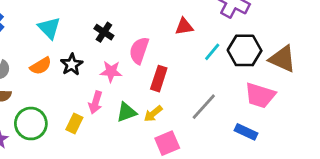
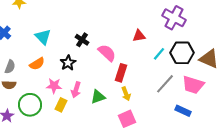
pink semicircle: (139, 50) -> (107, 53), turned 114
black star: (72, 64) -> (68, 63), moved
pink star: (111, 72) -> (54, 86), moved
gray line: (204, 107) -> (165, 84), moved
yellow arrow: (153, 114) -> (126, 94), moved, turned -72

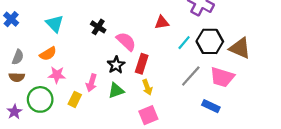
black star: (68, 63) -> (116, 65), moved
pink star: (54, 86) -> (57, 75), moved

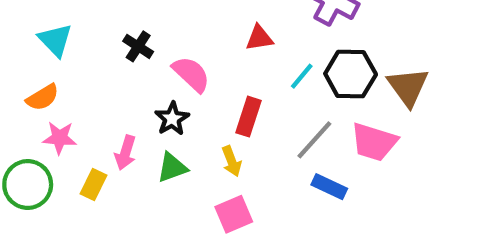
brown triangle: (240, 48) -> (408, 87), turned 30
red rectangle: (142, 64) -> (249, 117), moved
blue rectangle: (211, 106) -> (329, 187), moved

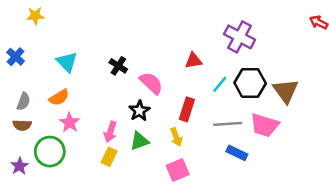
pink star: (60, 138) -> (70, 123), turned 30
gray line: (314, 140) -> (228, 124), turned 44
yellow rectangle: (94, 185) -> (109, 157), moved

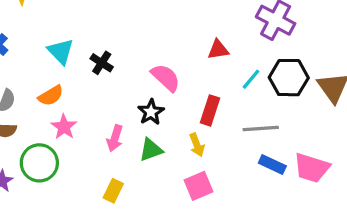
black cross: (118, 66) -> (102, 63), moved
pink trapezoid: (265, 125) -> (312, 168), moved
yellow rectangle: (109, 157) -> (113, 191), moved

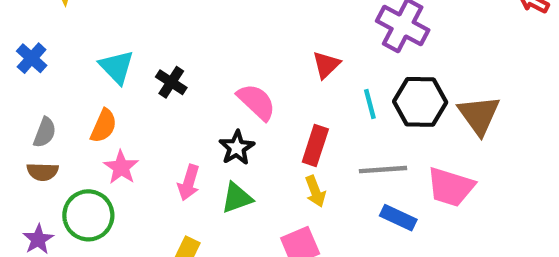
red triangle: (218, 50) -> (326, 65), turned -35
cyan line: (251, 79) -> (370, 104), turned -55
orange semicircle: (51, 96) -> (104, 126), turned -35
yellow arrow: (197, 145) -> (315, 191), moved
pink trapezoid: (312, 168) -> (451, 187), moved

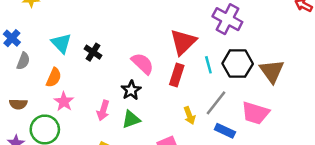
red triangle: (326, 65) -> (183, 42), size x1.6
gray semicircle: (45, 132) -> (23, 61), moved
red rectangle: (315, 146) -> (177, 75), moved
gray line: (383, 170) -> (216, 103), turned -48
yellow arrow: (315, 191) -> (189, 116), moved

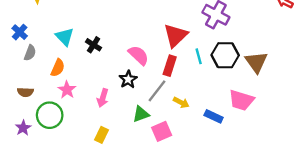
gray line: (216, 103) -> (157, 91), moved
yellow arrow: (189, 116) -> (181, 102), turned -42
green triangle: (131, 119) -> (141, 114), moved

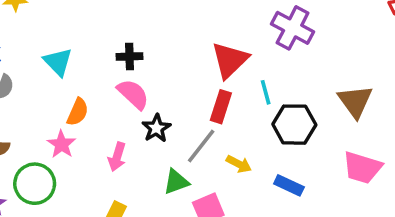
black cross: (94, 45) -> (130, 57), moved, turned -35
pink semicircle: (139, 55) -> (133, 94), moved
black hexagon: (225, 55) -> (294, 125), moved
orange semicircle: (58, 68) -> (78, 112), moved
pink trapezoid: (241, 100) -> (362, 168), moved

